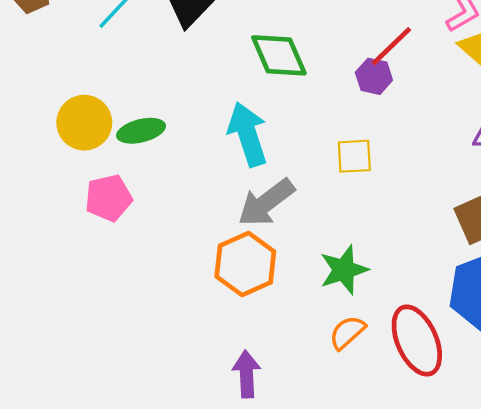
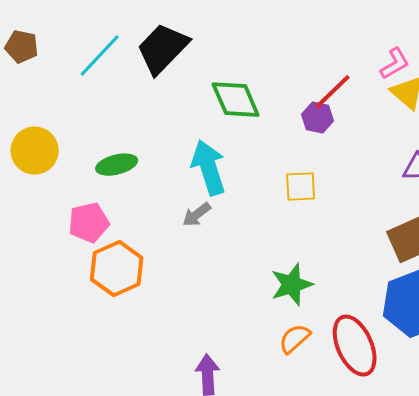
yellow circle: (84, 123) -> (35, 151), moved
gray arrow: (266, 203) -> (197, 215), moved, size x0.6
orange hexagon: (245, 264) -> (117, 269), moved

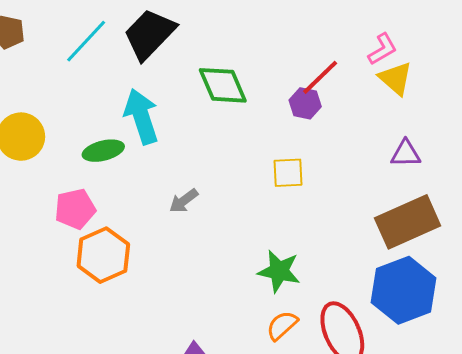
cyan arrow: (209, 168) -> (141, 116), moved
green star: (292, 285) -> (279, 271), turned 30

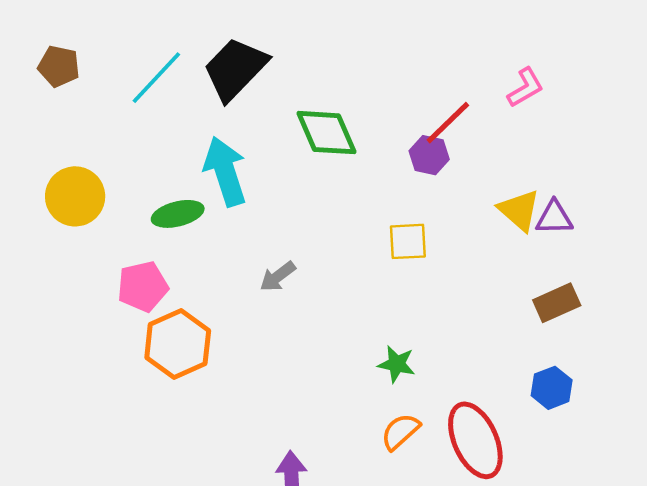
yellow triangle: (396, 78) -> (519, 210), moved
brown rectangle: (408, 222) -> (557, 303), size x0.6
green star: (279, 271) -> (397, 364), size x0.7
blue hexagon: (404, 290) -> (552, 388), size x0.5

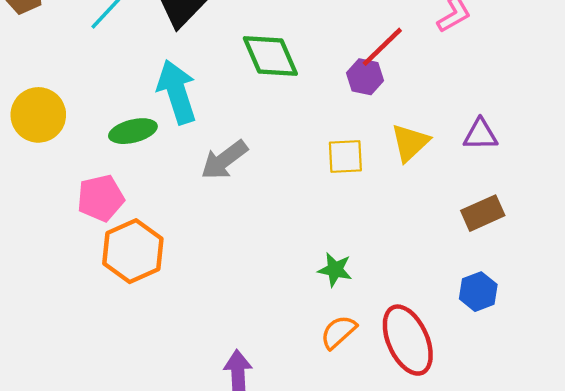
yellow triangle: (519, 210) -> (410, 143), moved, turned 36
gray arrow: (278, 276) -> (224, 160), moved, size x1.4

